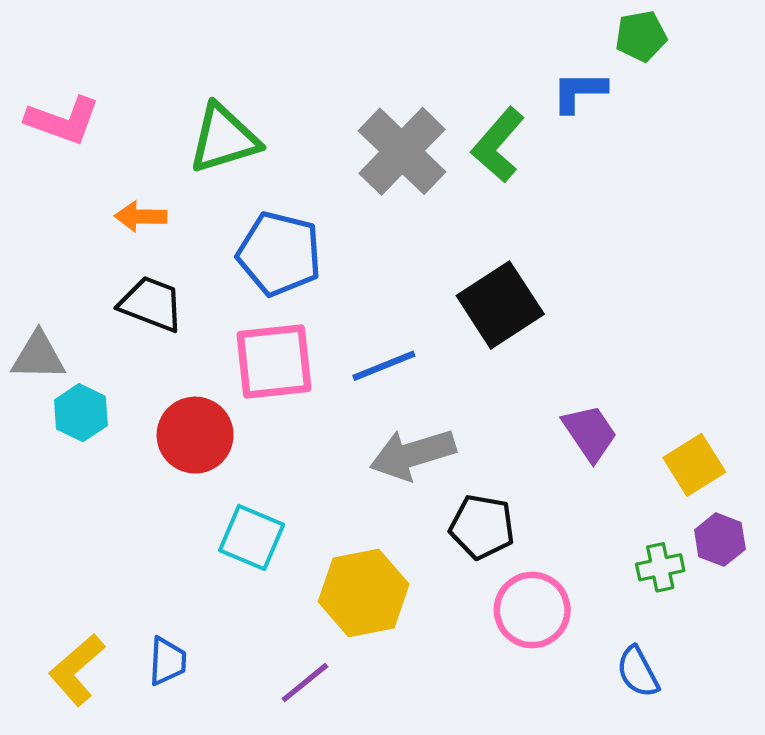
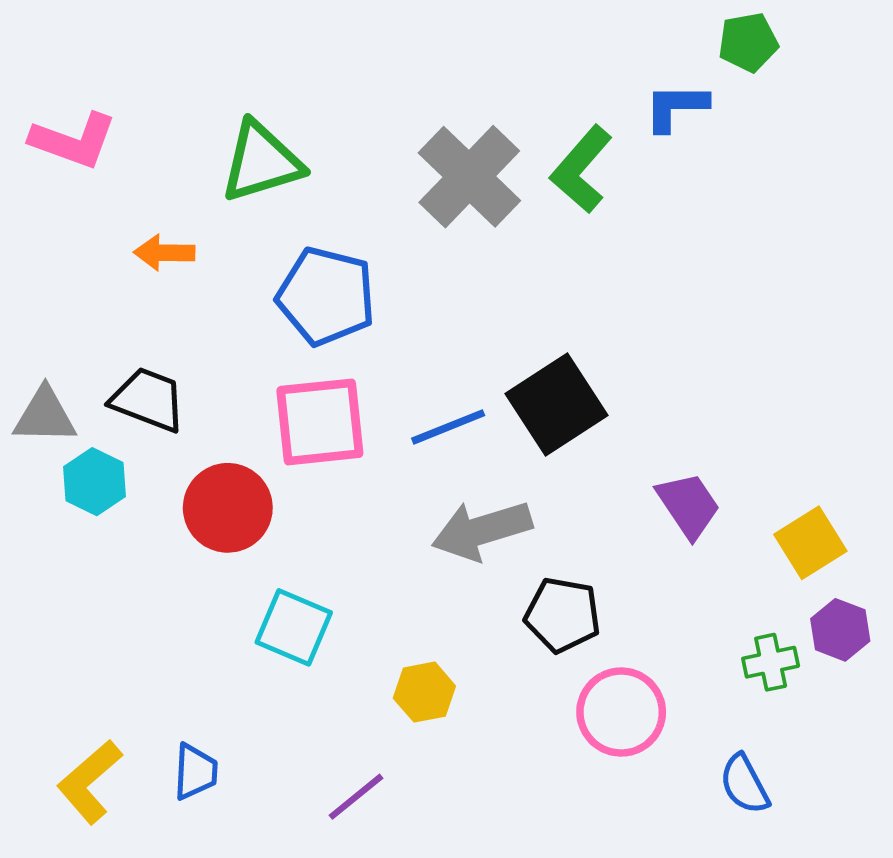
black trapezoid: (151, 304) -> (148, 400), moved
black square: (500, 305) -> (556, 405), moved
yellow hexagon: (364, 593) -> (424, 692), size x0.6

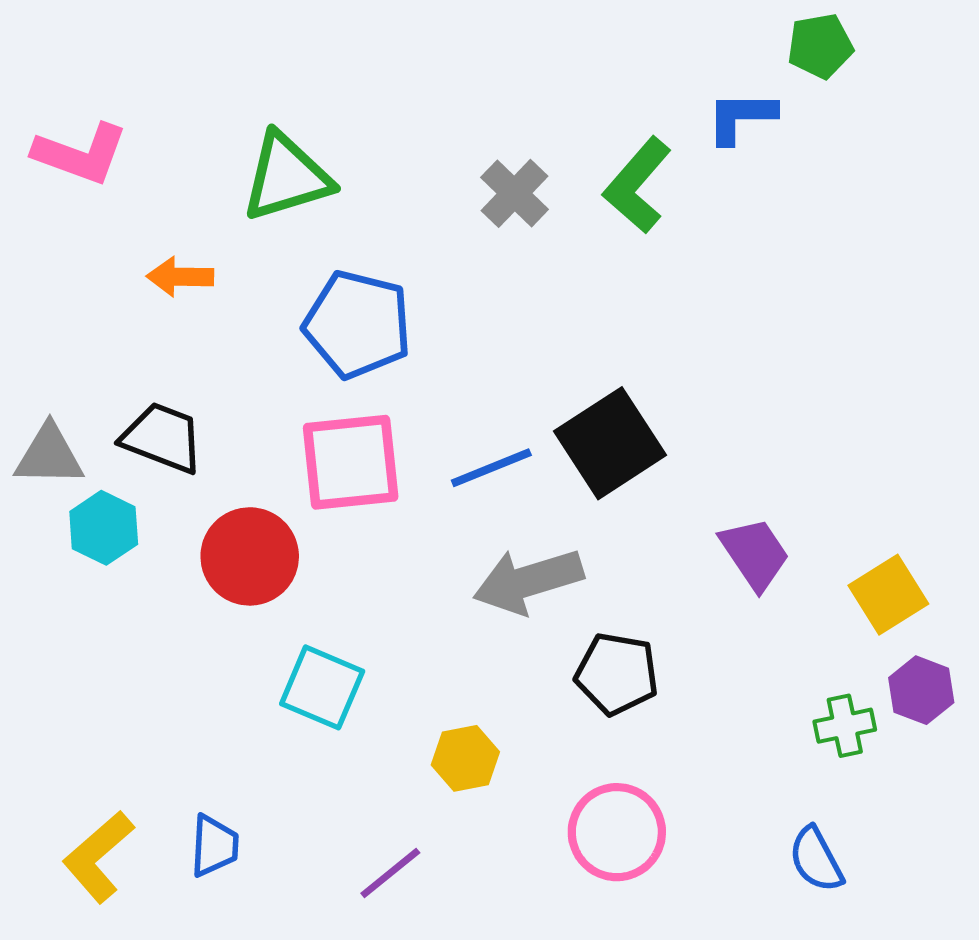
gray cross: (469, 177) -> (514, 193), size x0.6
pink circle: (621, 712) -> (617, 832), moved

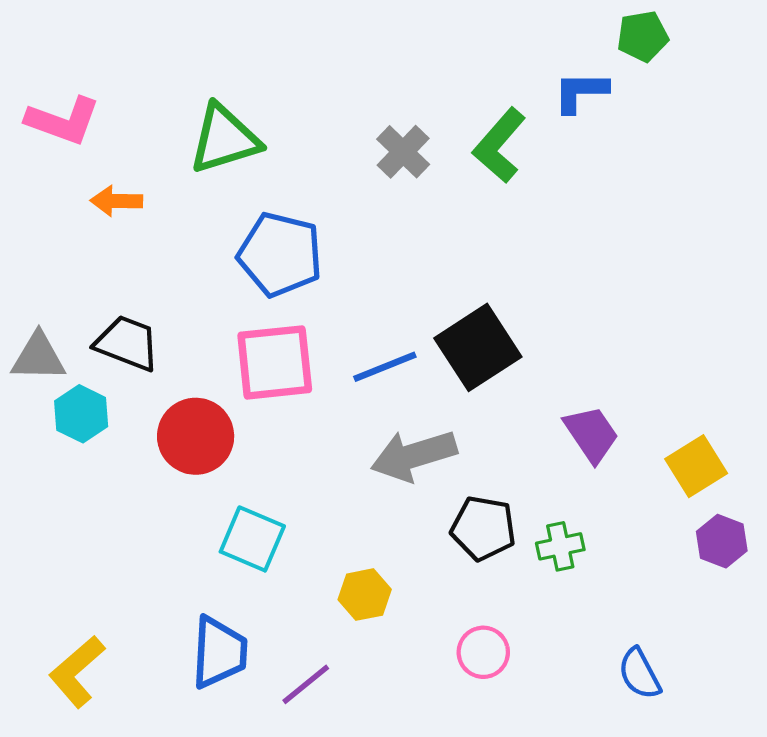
orange arrow: (180, 277) -> (116, 201), moved
green cross: (845, 726) -> (560, 546), moved
pink circle: (617, 832) -> (483, 652), size x0.7
blue trapezoid: (214, 846) -> (219, 652), moved, size x1.5

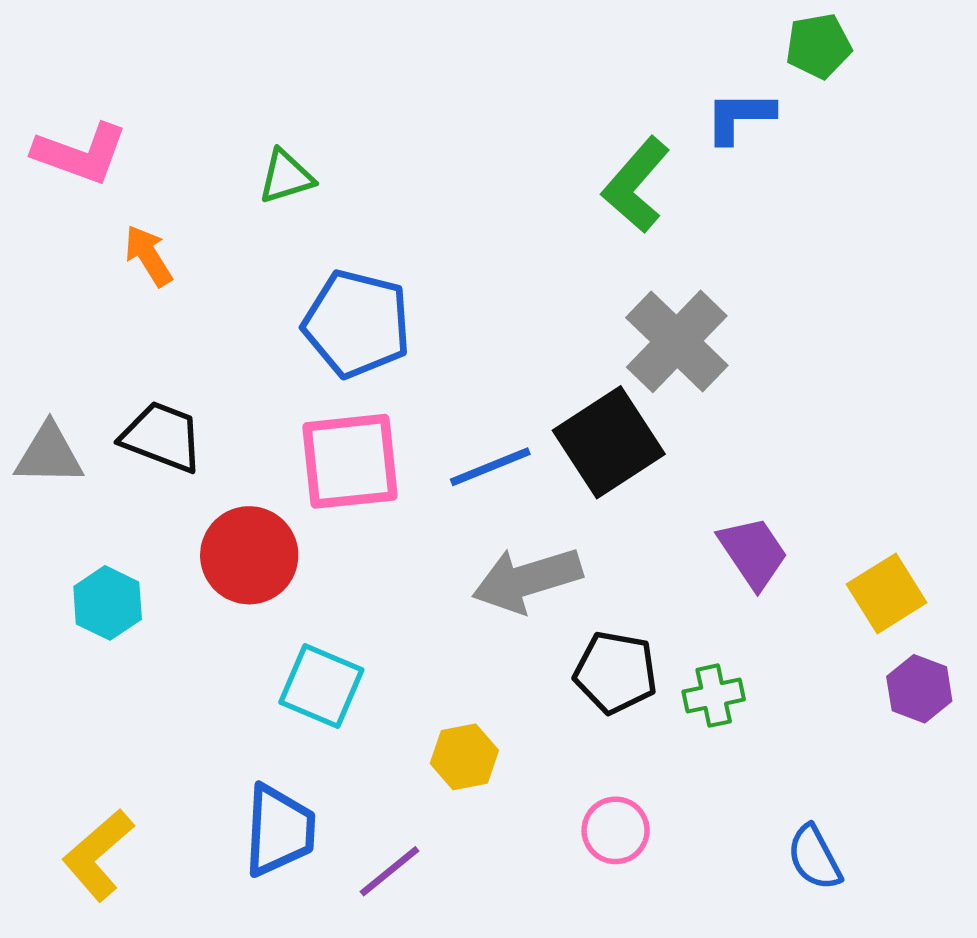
green triangle: (224, 139) -> (286, 177), size x0.6
gray cross: (403, 152) -> (677, 341), moved, size x1.5
orange arrow: (116, 201) -> (148, 256), turned 57
cyan hexagon: (81, 414) -> (108, 603), moved

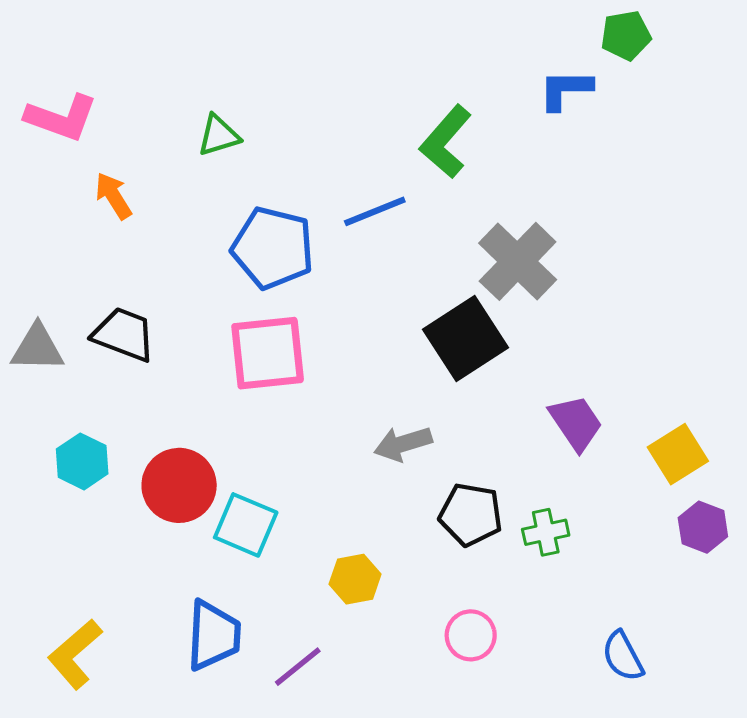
green L-shape: (636, 185) -> (446, 142), moved
blue line: (490, 467) -> (375, 211), moved
red circle: (249, 555) -> (179, 485), moved
gray arrow: (527, 580) -> (403, 444), size x0.7

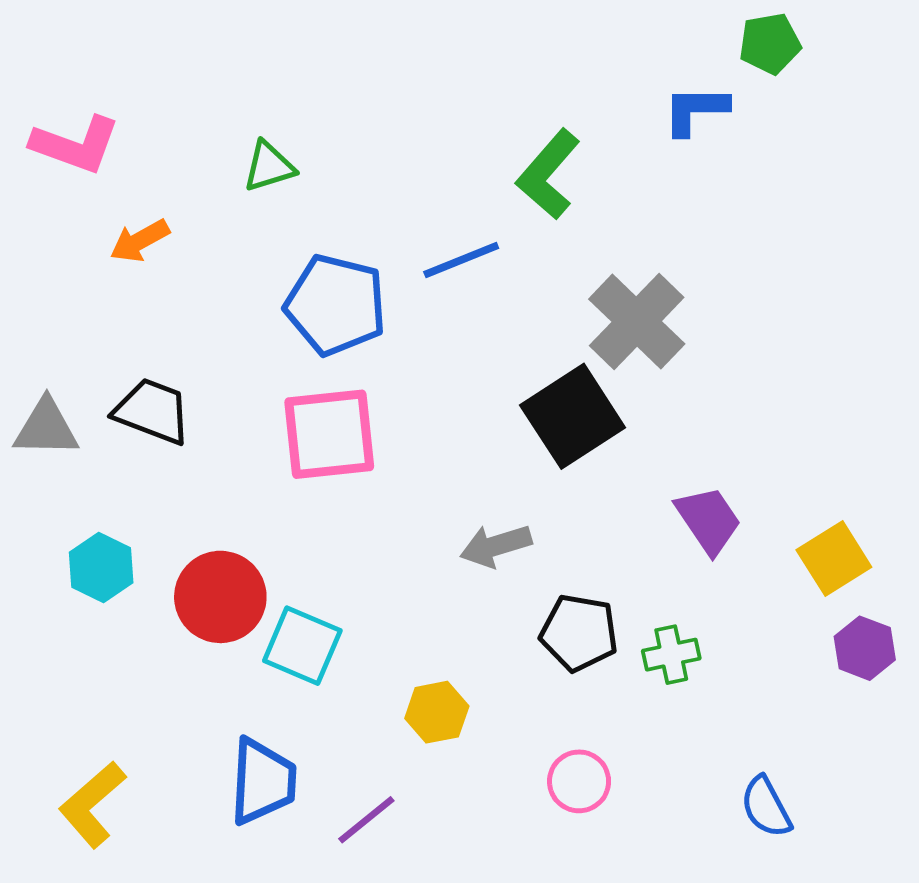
orange arrow: (113, 196) -> (140, 241), turned -87

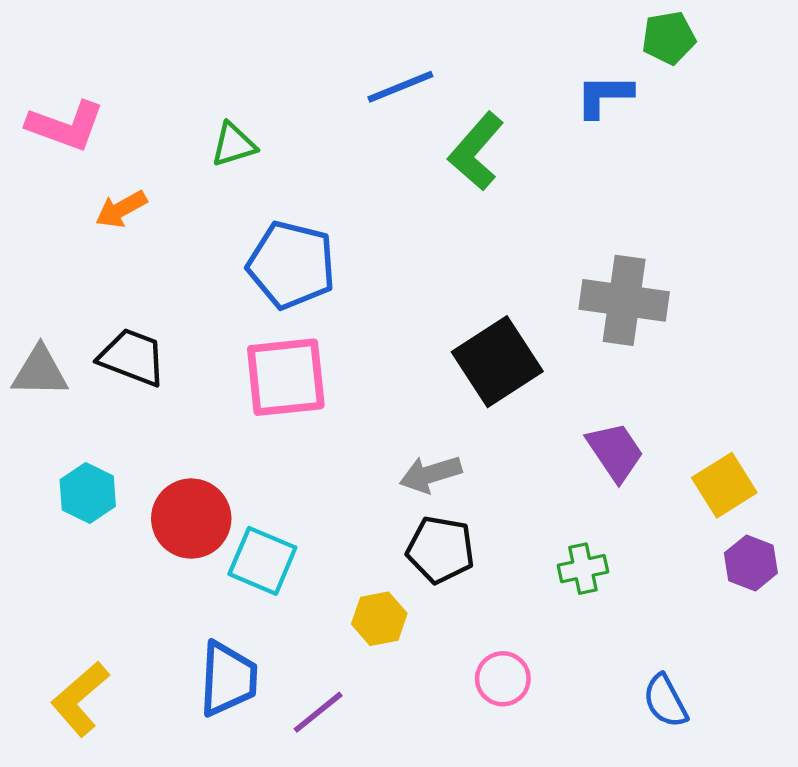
blue line: (461, 260) -> (400, 87), moved
gray cross: (637, 322) -> (624, 300), moved, turned -36
black pentagon: (579, 633) -> (441, 550), moved

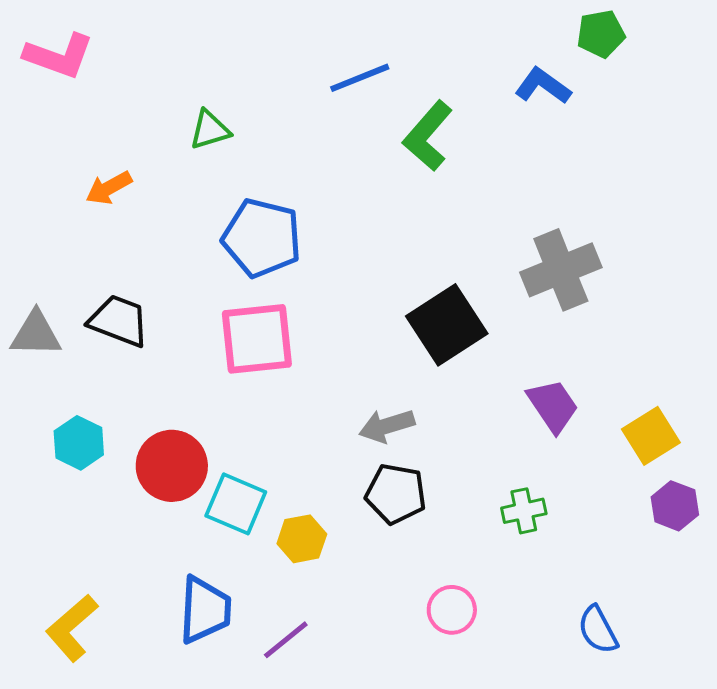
blue L-shape: (604, 96) -> (543, 86), turned 36
pink L-shape: (65, 126) -> (59, 56), moved
gray cross: (624, 300) -> (561, 270), turned -30
yellow hexagon: (379, 619) -> (302, 539), moved

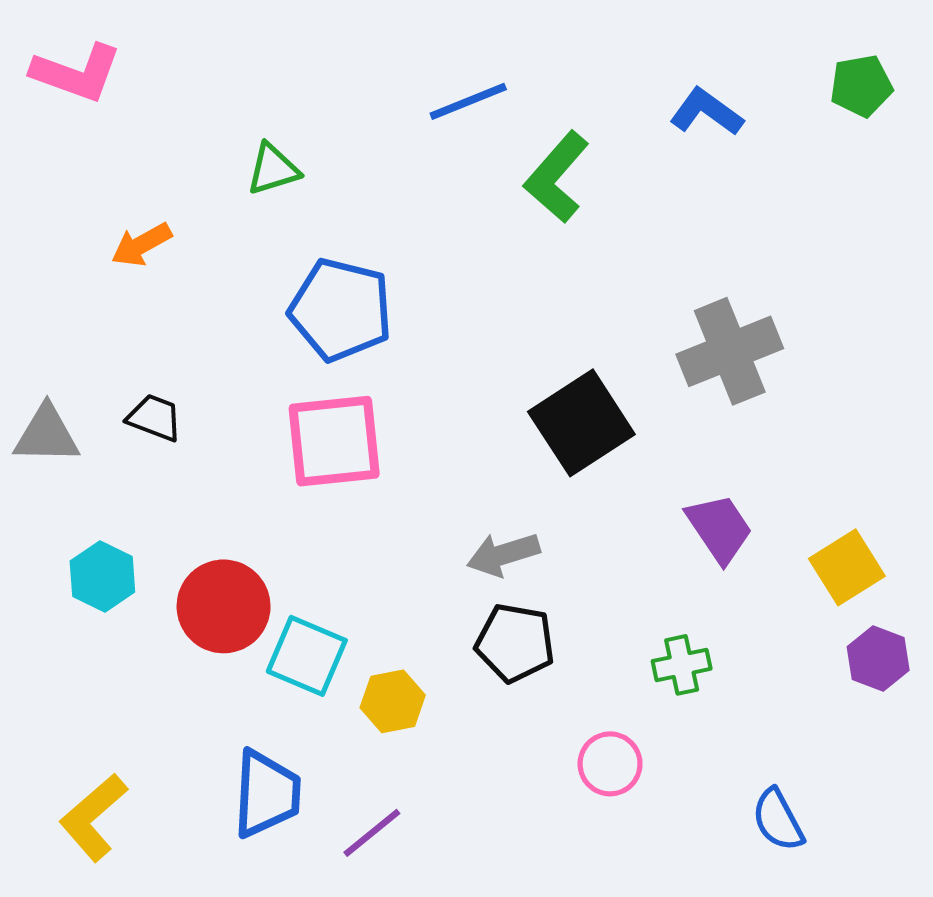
green pentagon: (601, 34) -> (861, 86), moved
black trapezoid: (119, 321) -> (155, 418), size x0.7
pink circle: (452, 610) -> (610, 764), moved

